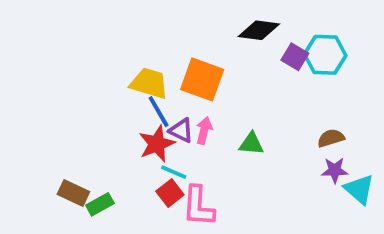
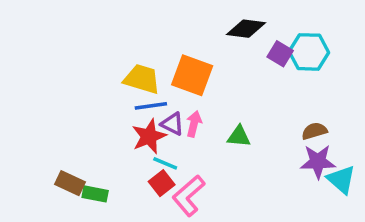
blue line: (159, 112) -> (151, 106), turned -68
purple star: (335, 170) -> (318, 162), size x1.4
green rectangle: (100, 204) -> (95, 194), turned 40
pink L-shape: (198, 206) -> (189, 196), turned 45

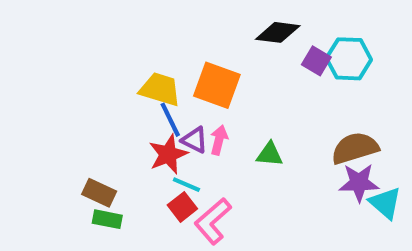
blue line: (151, 106) -> (170, 120), turned 72
brown semicircle: (314, 131) -> (355, 148), size x1.6
brown rectangle: (70, 183) -> (99, 193), moved

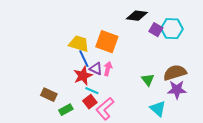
green triangle: (270, 154) -> (148, 80), moved, turned 48
cyan triangle: (385, 203) -> (158, 109), moved
green rectangle: (107, 219) -> (66, 110), moved, turned -40

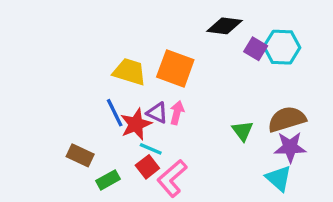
blue line: (84, 59) -> (115, 113), moved
cyan triangle: (158, 109) -> (279, 178), moved

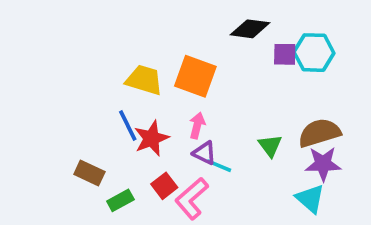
purple square: (256, 49) -> (285, 54), turned -30
purple triangle: (157, 113) -> (204, 153), moved
cyan line: (151, 149) -> (219, 166), moved

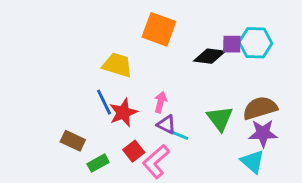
black diamond: (250, 29) -> (209, 56), moved
orange square: (195, 76) -> (159, 29), moved
green triangle: (270, 146) -> (220, 118), size x1.4

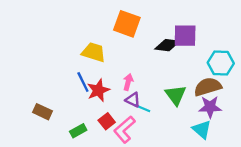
cyan hexagon: (256, 43) -> (221, 63), moved
purple square: (232, 44) -> (185, 36), size x1.5
brown rectangle: (73, 141) -> (43, 112), moved

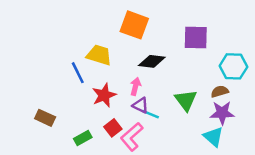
black diamond: (167, 45) -> (152, 61), moved
blue line: (83, 82) -> (78, 73), moved
brown semicircle: (208, 87) -> (220, 91), size x0.6

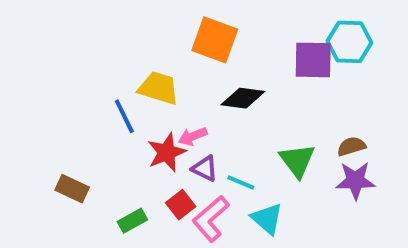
cyan hexagon: (233, 66) -> (349, 42), moved
pink arrow: (135, 86) -> (193, 136), moved, turned -126
purple triangle: (141, 105) -> (205, 168), moved
cyan triangle: (213, 137) -> (267, 219), moved

